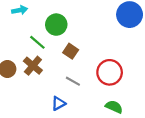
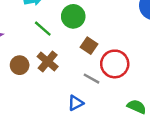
green line: (37, 42) -> (43, 29), moved
red circle: (110, 72) -> (115, 64), moved

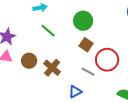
green circle: (73, 16) -> (83, 21), moved
brown cross: (48, 61) -> (52, 68), moved

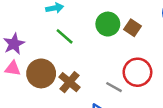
brown square: (86, 45) -> (133, 28), moved
brown circle: (29, 61) -> (41, 73), size x1.5

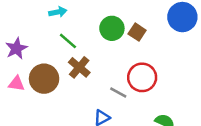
pink triangle: (13, 69) -> (16, 84), moved
brown cross: (70, 82) -> (79, 67), moved

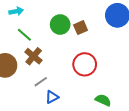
brown square: (137, 32) -> (81, 28), turned 32
gray line: (118, 92) -> (41, 82), moved, turned -64

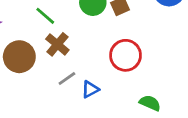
blue triangle: (52, 97) -> (90, 89), moved

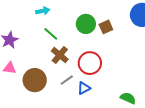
red circle: (126, 55) -> (90, 63), moved
brown circle: (19, 57) -> (35, 80), moved

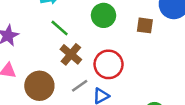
brown square: (106, 27) -> (145, 25), moved, turned 32

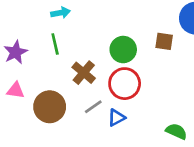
green circle: (103, 15) -> (123, 50), moved
green line: (60, 28) -> (55, 44), moved, turned 36

